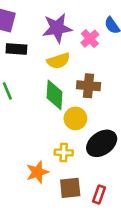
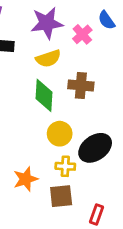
yellow circle: (75, 118) -> (60, 134), moved
yellow cross: (64, 153) -> (65, 166), moved
red rectangle: (99, 194) -> (96, 215), moved

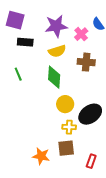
brown cross: (81, 85) -> (86, 62), moved
orange star: (26, 179) -> (41, 156), moved, turned 30

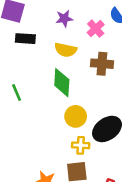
purple star: (56, 26) -> (64, 18), size x0.6
yellow semicircle: (57, 51) -> (66, 50), turned 30
green line: (18, 74) -> (17, 93), moved

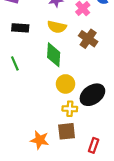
black rectangle: (25, 39) -> (20, 28), moved
brown cross: (102, 64) -> (88, 39), turned 30

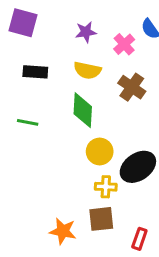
green line: (15, 63) -> (28, 122), turned -56

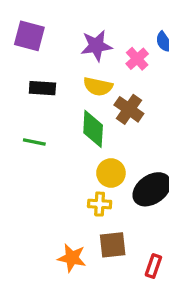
purple star: (86, 32) -> (96, 46), size x1.4
brown cross: (132, 87) -> (129, 109), moved
yellow cross: (106, 187) -> (100, 204), moved

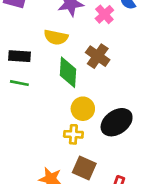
yellow semicircle: (98, 87) -> (56, 37), moved
black rectangle: (42, 88) -> (19, 56), moved
brown square: (113, 245) -> (84, 168), turned 30

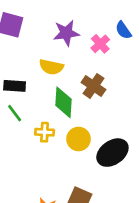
green line: (19, 83) -> (15, 113), turned 42
yellow cross: (73, 134) -> (45, 132), moved

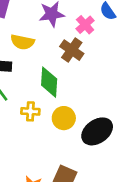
yellow semicircle: (51, 67) -> (22, 42), moved
brown cross: (93, 86) -> (72, 50), moved

